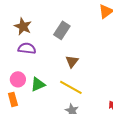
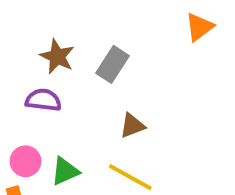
brown star: (23, 26) -> (57, 57), moved
brown triangle: (72, 61) -> (132, 126), turned 32

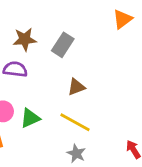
brown star: (57, 57) -> (25, 39), turned -30

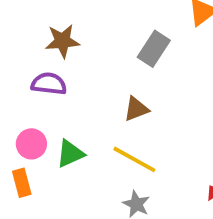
gray rectangle: (63, 45) -> (154, 49), moved

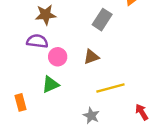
pink circle: (31, 144) -> (58, 57), moved
yellow line: (134, 159) -> (110, 88), moved, turned -44

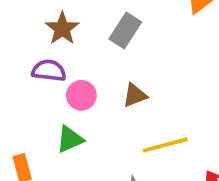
brown star: (46, 15) -> (62, 29), turned -30
gray rectangle: (102, 20) -> (125, 30), moved

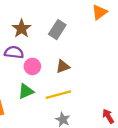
yellow line: (165, 145) -> (58, 95), moved

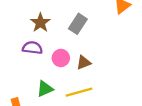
pink circle: (32, 66) -> (61, 58), moved

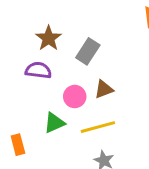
gray rectangle: (78, 24) -> (88, 51), moved
pink circle: (61, 58) -> (75, 97), moved

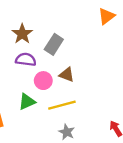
purple semicircle: (38, 70) -> (26, 60), moved
brown triangle: (104, 89) -> (67, 75), turned 42

